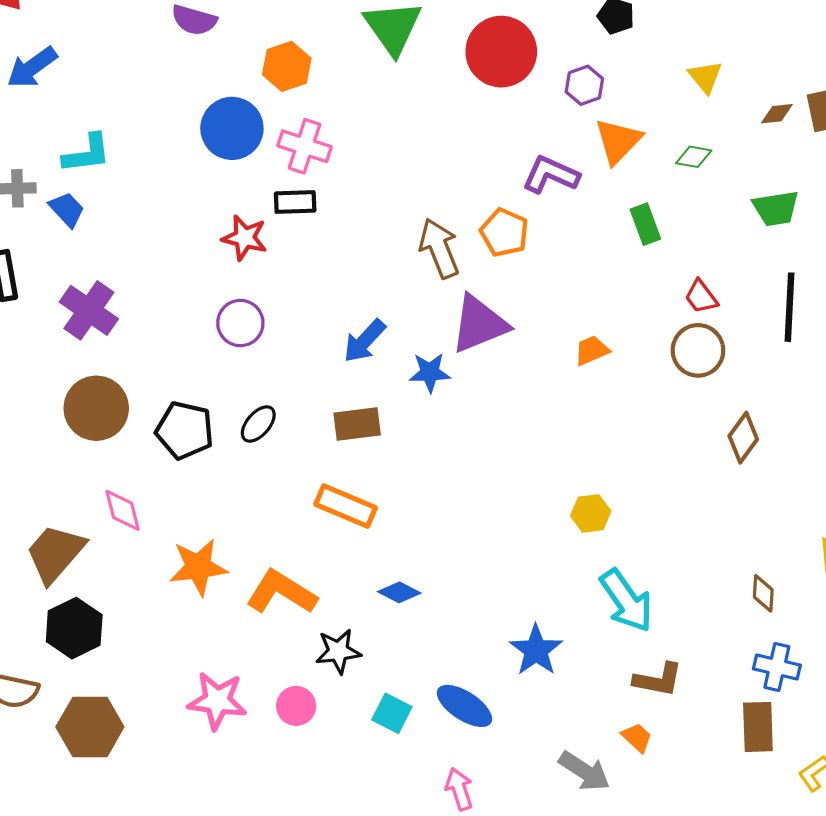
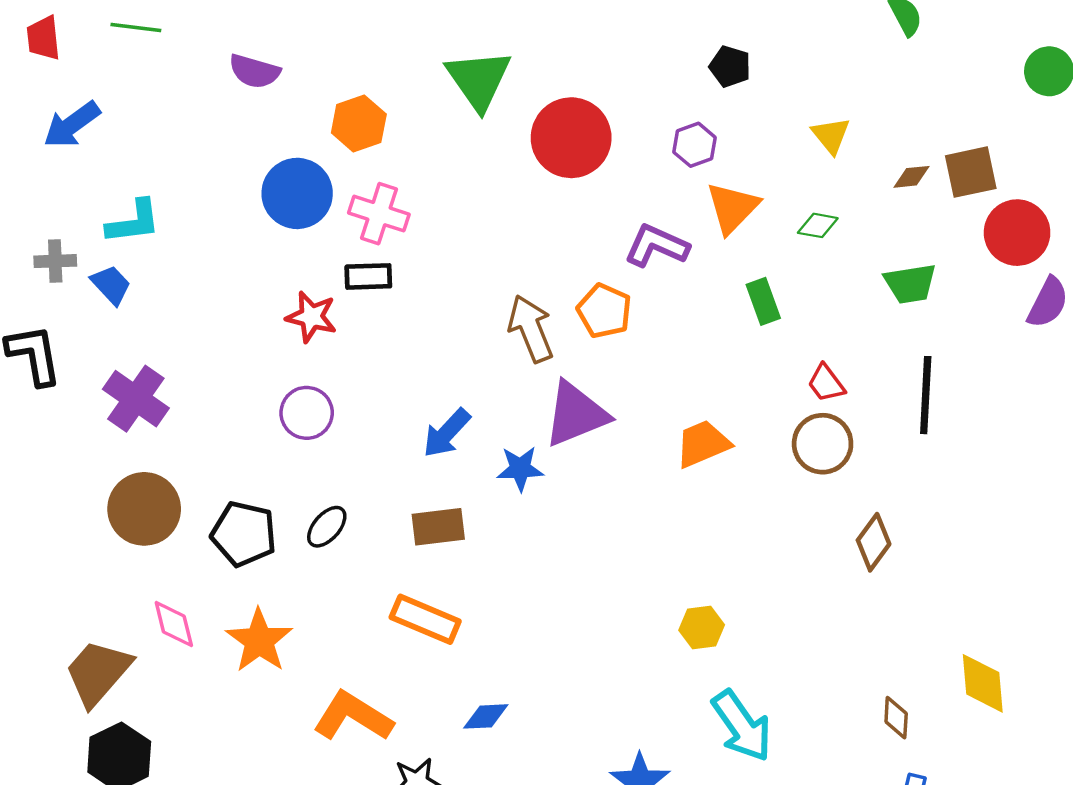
red circle: (501, 52) -> (571, 138), moved
orange trapezoid: (592, 350) -> (703, 444), size x1.4
orange star: (198, 567) -> (259, 641), moved, turned -30
blue diamond: (399, 592) -> (486, 716), turned -30

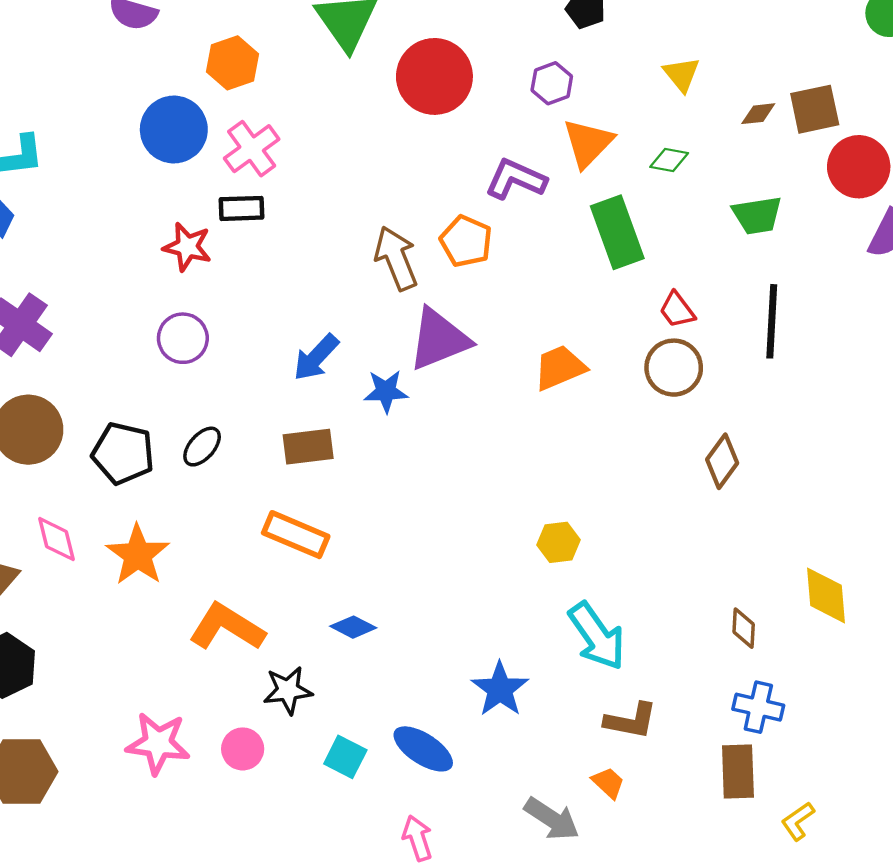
pink cross: (379, 214) -> (252, 149), turned 36
green rectangle: (763, 301) -> (617, 232), size x1.6
blue diamond: (486, 716) -> (353, 627), turned 30

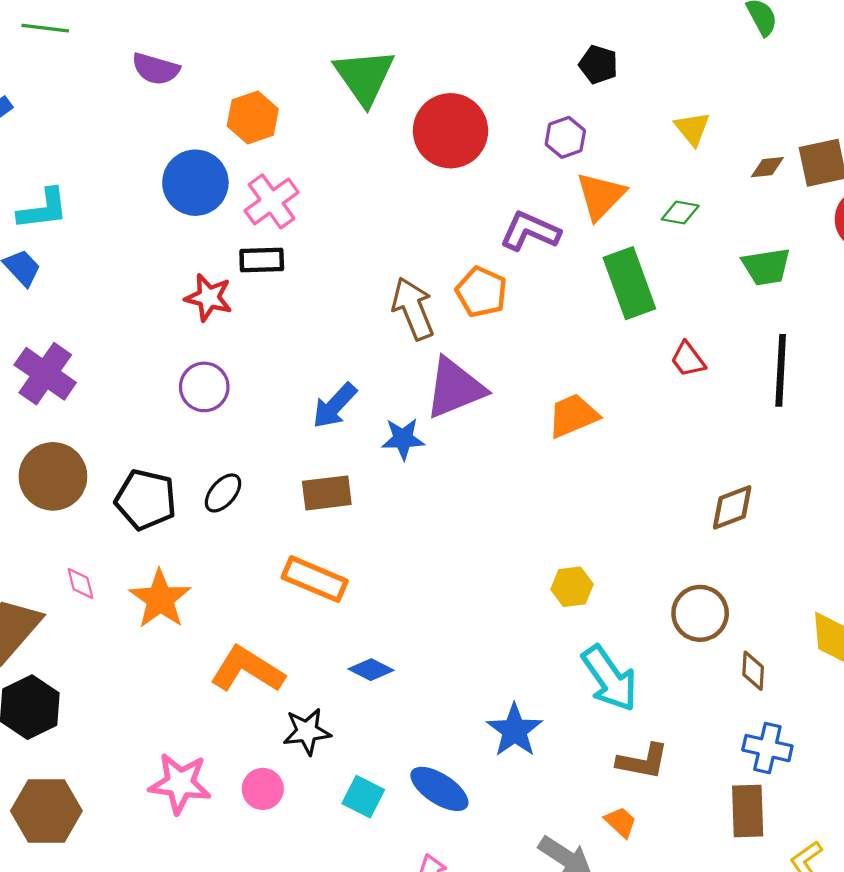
brown circle: (674, 368) -> (700, 613), moved
brown diamond: (722, 461) -> (732, 507), turned 33
pink diamond: (56, 539) -> (81, 584), size x0.7

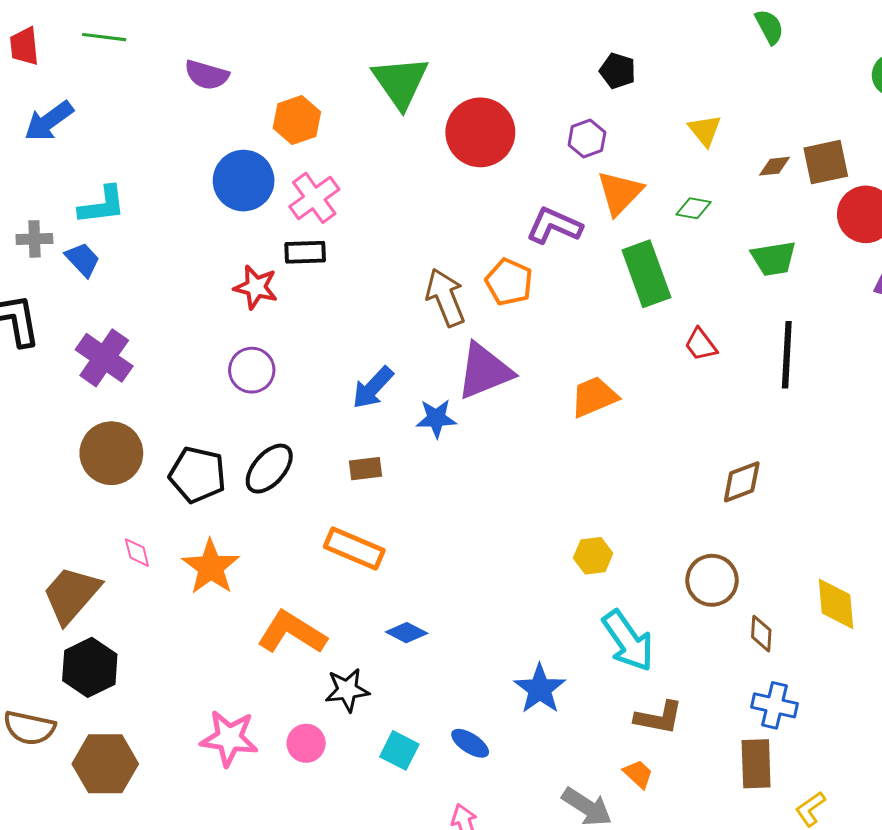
black ellipse: (223, 493) -> (269, 469), size x1.4
brown rectangle: (327, 493) -> (366, 469), size x0.7
blue ellipse: (439, 789) -> (470, 743), size x0.7

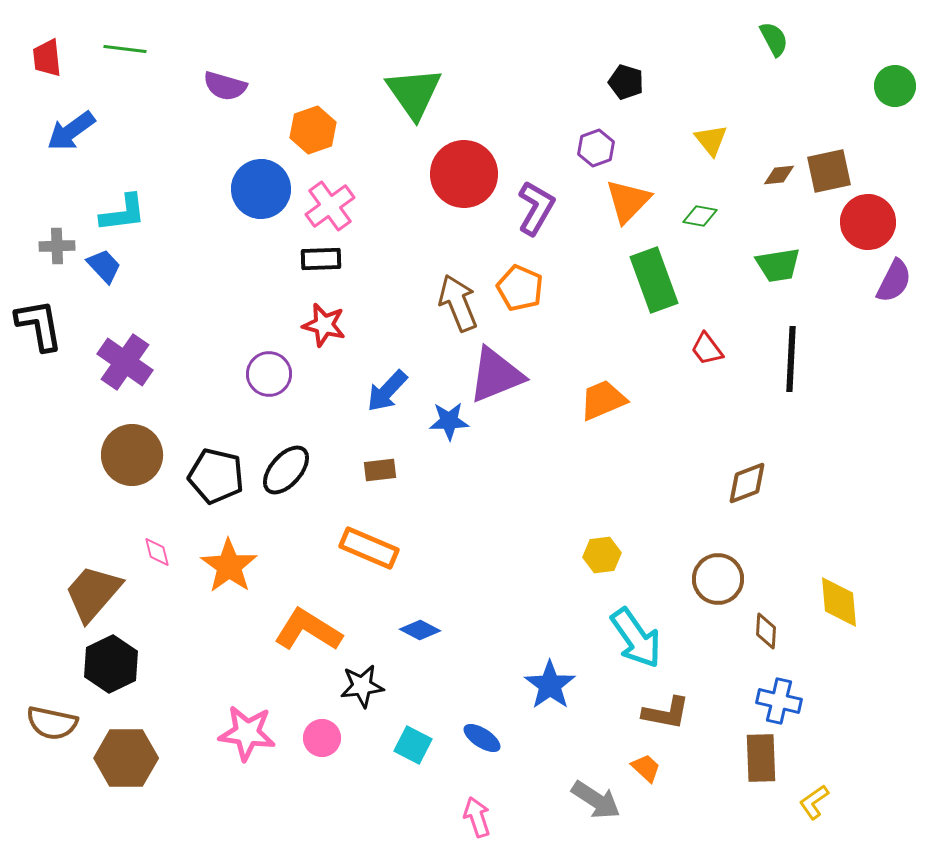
red circle: (480, 132) -> (464, 174), moved
purple L-shape: (554, 226) -> (536, 208), moved, turned 96
red star: (256, 287) -> (324, 325), moved

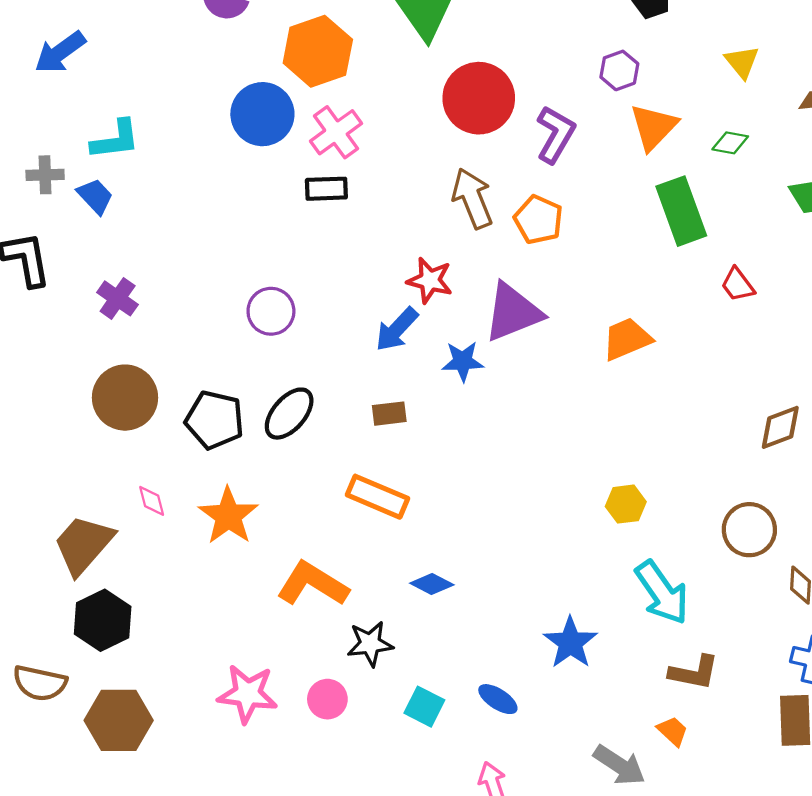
orange hexagon: (313, 130) -> (318, 51), size x1.4
brown arrow: (458, 303) -> (472, 198), moved
red star: (324, 325) -> (430, 280), moved
purple cross: (125, 362) -> (118, 298), size x0.7

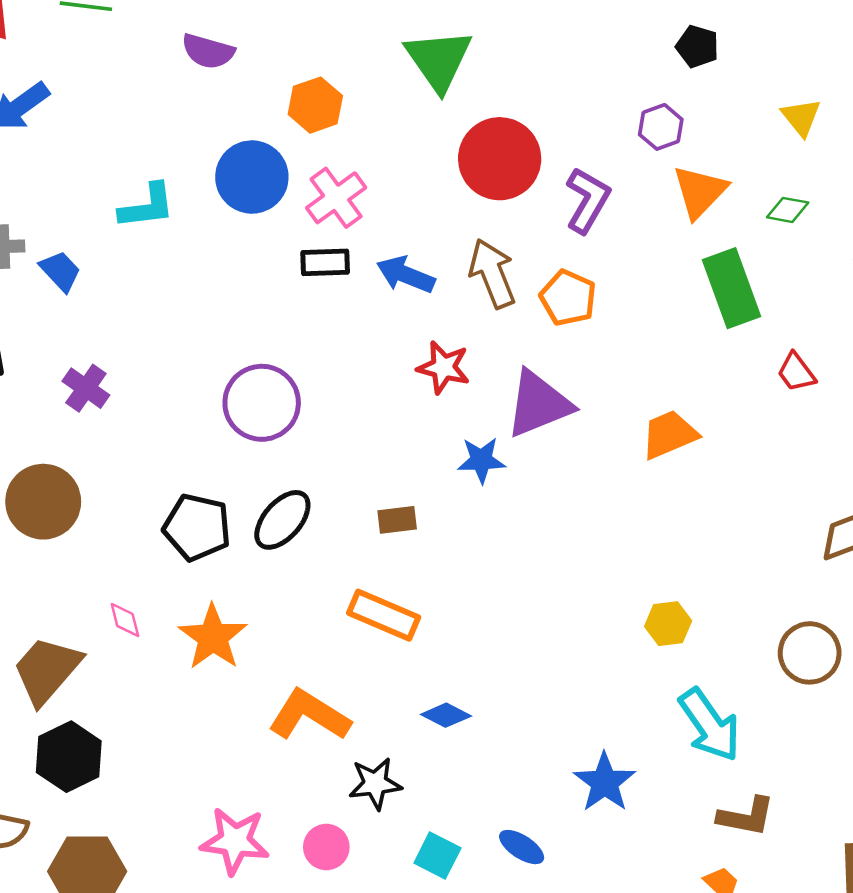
orange hexagon: (318, 51) -> (315, 105), size x0.7
cyan L-shape: (115, 140) -> (147, 206), moved
purple circle: (271, 311) -> (262, 403), size x1.4
blue arrow: (397, 329) -> (406, 275), moved, turned 69
brown circle: (125, 398) -> (43, 502), moved

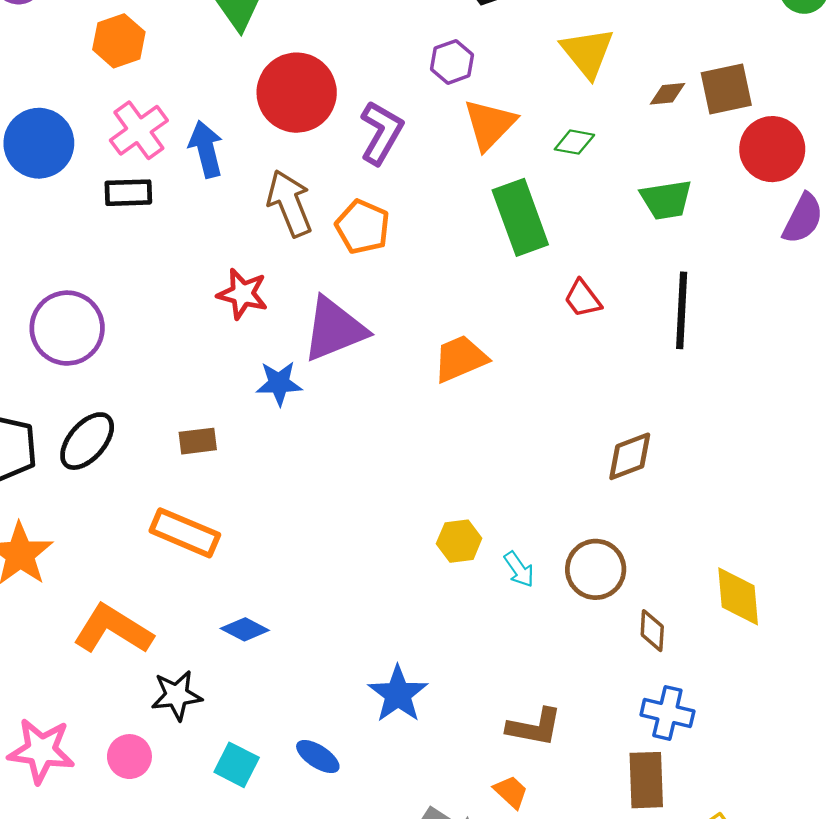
yellow triangle: (801, 117) -> (587, 53), size x1.4
blue circle: (252, 177) -> (39, 143), moved
blue arrow: (406, 275) -> (206, 149), moved, turned 54
cyan arrow: (710, 725) -> (519, 569), moved, size x0.5

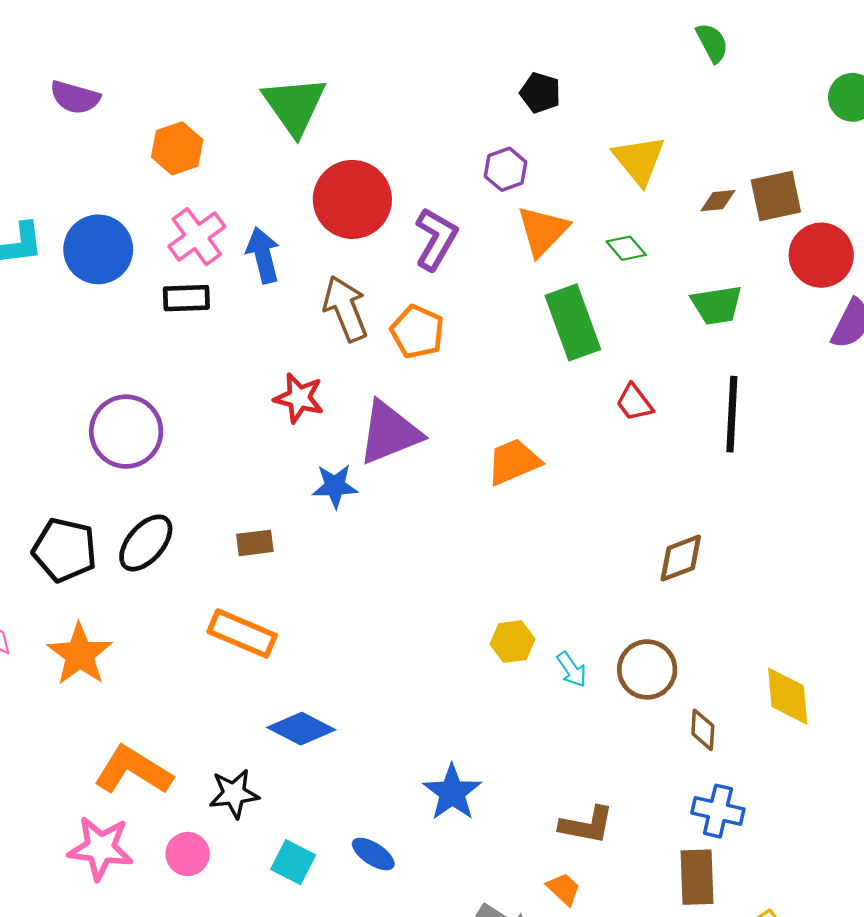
green diamond: (574, 142) -> (626, 248), turned 39
orange L-shape: (113, 629) -> (133, 770), moved
blue diamond: (245, 629) -> (301, 729), size x1.4

